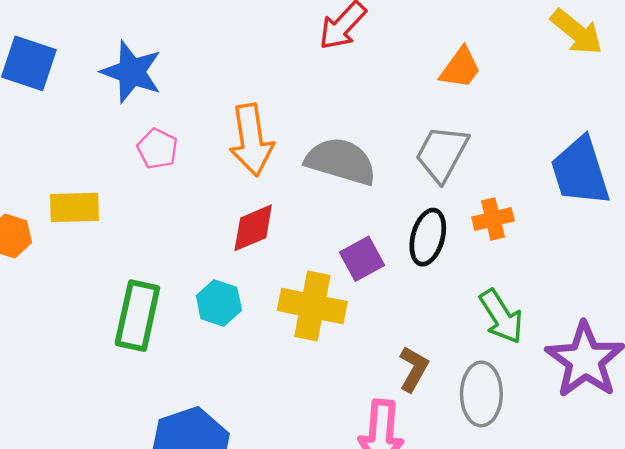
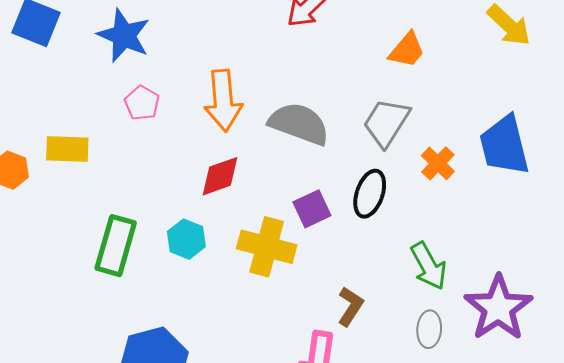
orange cross: (493, 219) -> (438, 163), moved, turned -36
gray ellipse: (481, 394) -> (429, 329), moved, size x0.7

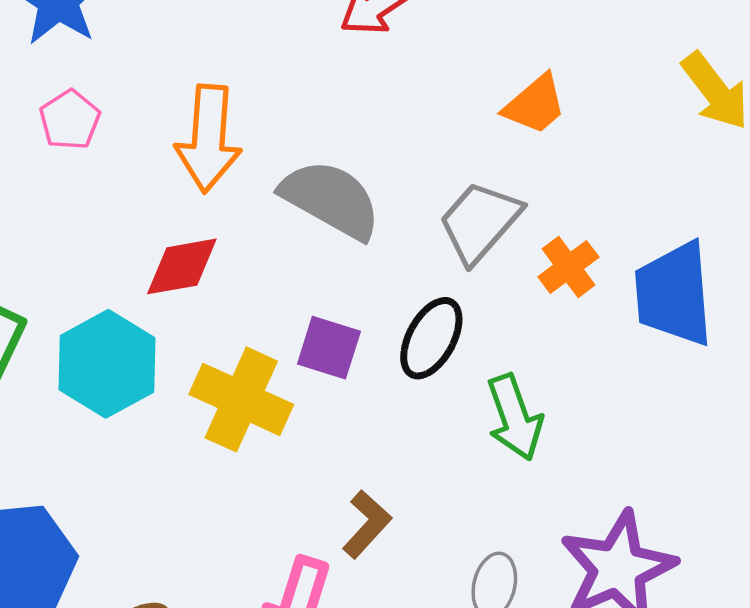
orange cross: (438, 163) -> (568, 267), moved
purple square: (312, 209) -> (329, 348), turned 33
cyan hexagon: (186, 239) -> (107, 364), size x1.5
green arrow: (429, 266) -> (515, 417), moved

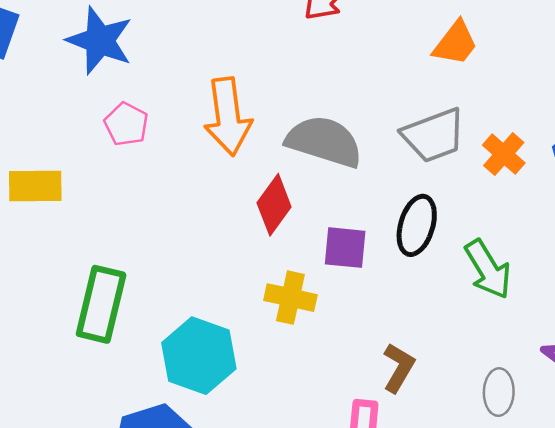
gray trapezoid: (480, 222) -> (434, 135), turned -140
red diamond: (182, 266) -> (274, 205), moved, turned -32
cyan hexagon: (107, 364) -> (199, 356), moved
yellow cross: (241, 399) -> (290, 298), size x0.7

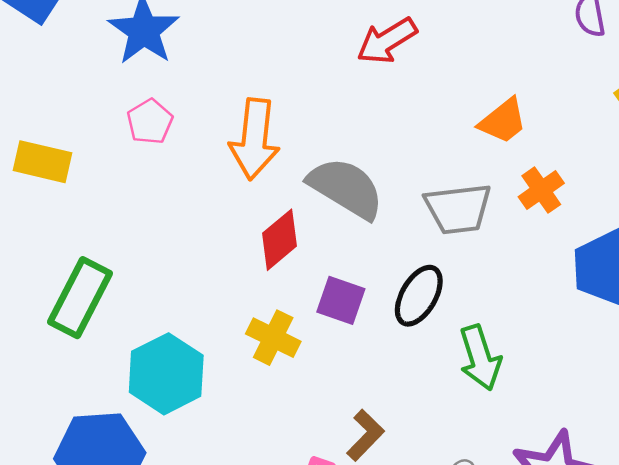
orange cross: (504, 154) -> (541, 190), moved

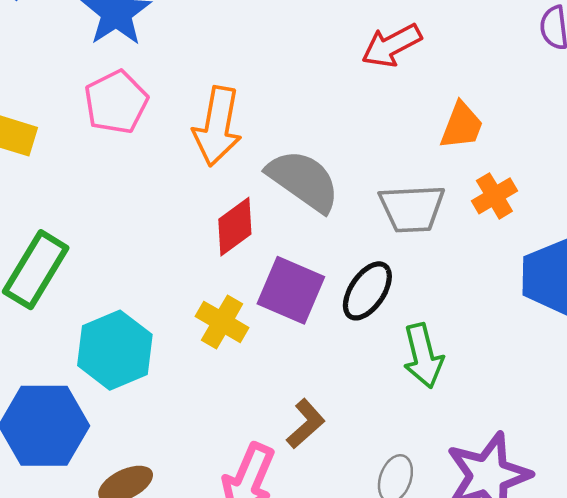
red arrow: (387, 41) -> (392, 45), moved
orange trapezoid: (503, 121) -> (462, 126), turned -34
pink pentagon: (150, 122) -> (116, 102), size x1.4
purple square: (341, 300) -> (291, 290), size x1.4

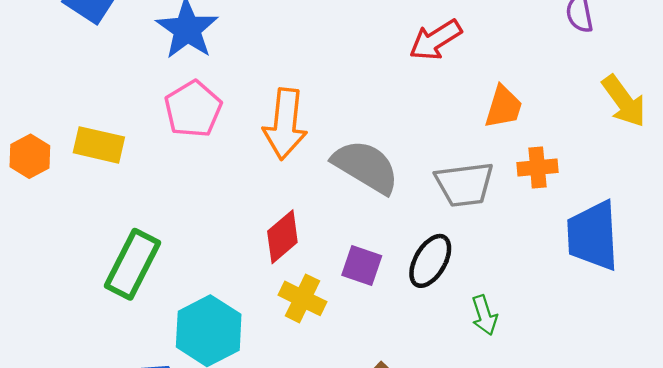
orange cross: (494, 196) -> (537, 167), turned 30
red diamond: (235, 227) -> (282, 237), moved
purple square: (291, 290) -> (362, 265), size x0.7
green arrow: (423, 356) -> (484, 315), size x0.7

